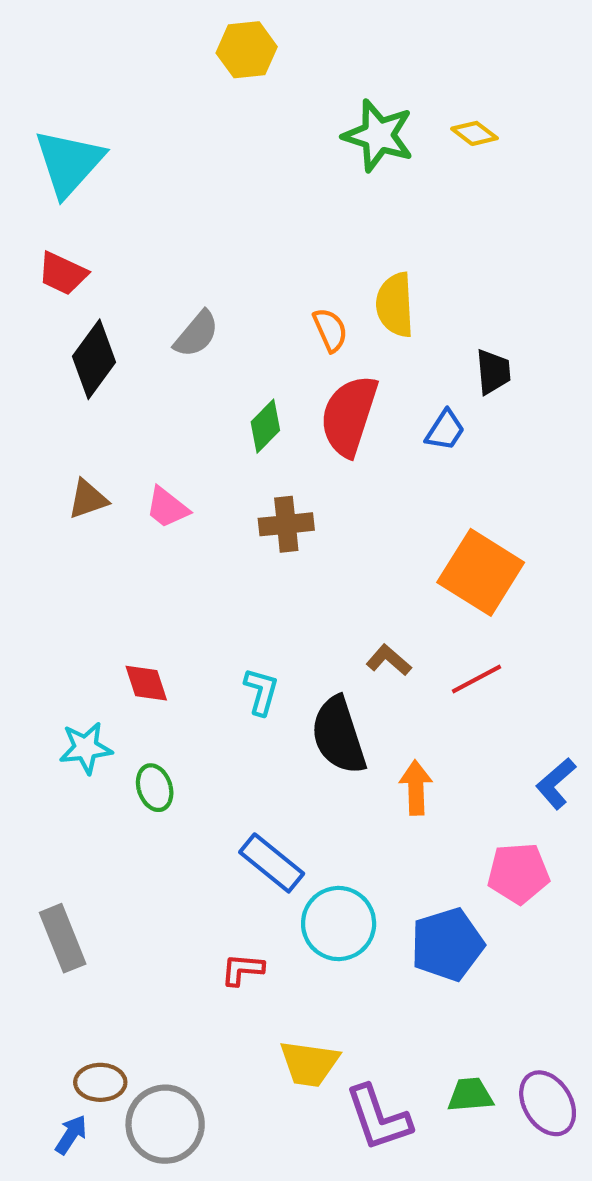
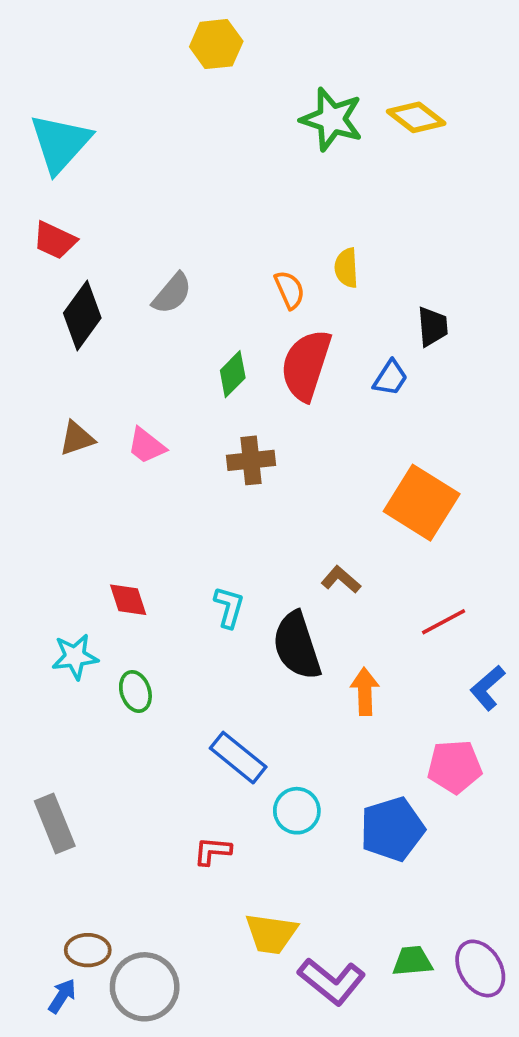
yellow diamond: (474, 133) -> (416, 117), size x1.4
yellow semicircle: (395, 305) -> (346, 268), size x0.7
red line: (477, 679) -> (444, 622), moved
cyan circle: (339, 924) -> (297, 811), size x0.7
purple L-shape: (378, 1118) -> (332, 981), turned -32

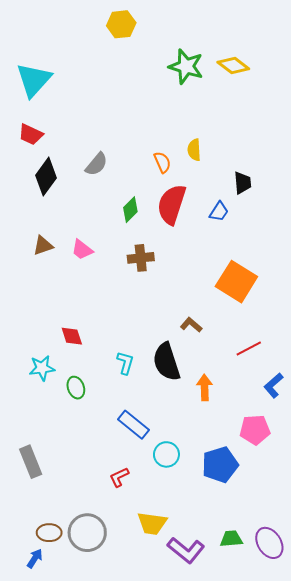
cyan L-shape: (229, 607) -> (125, 363), moved
red L-shape: (212, 851) -> (119, 477), turned -30
gray circle: (145, 987) -> (87, 533), moved

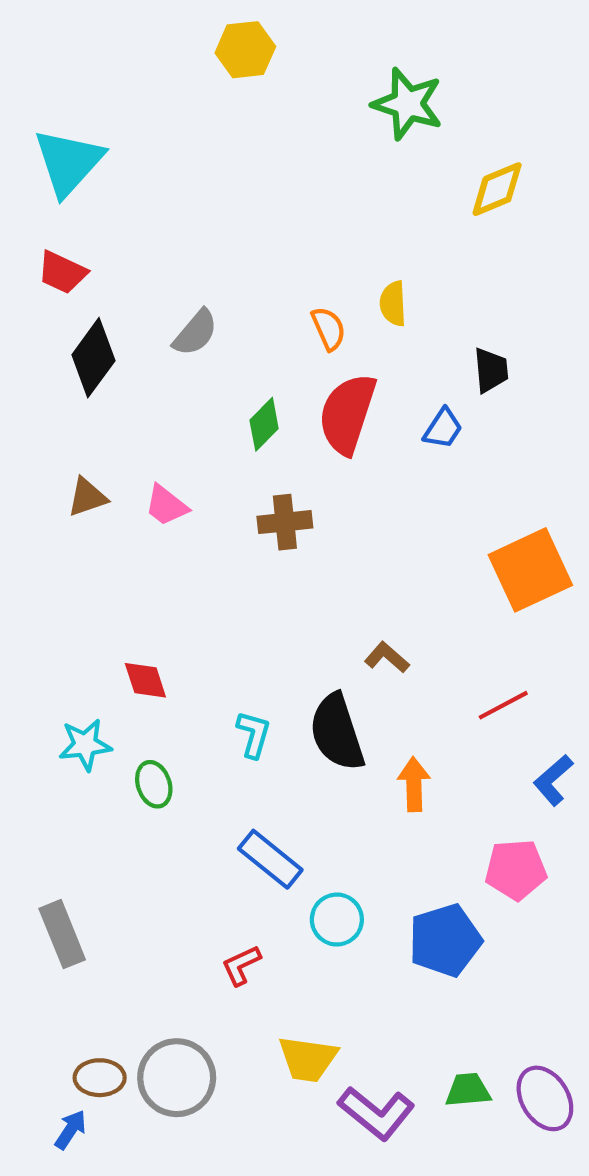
yellow diamond: (233, 65) -> (497, 189), moved, turned -60
green star: (186, 67) -> (408, 104), moved
orange square: (236, 282) -> (530, 570), moved, turned 33

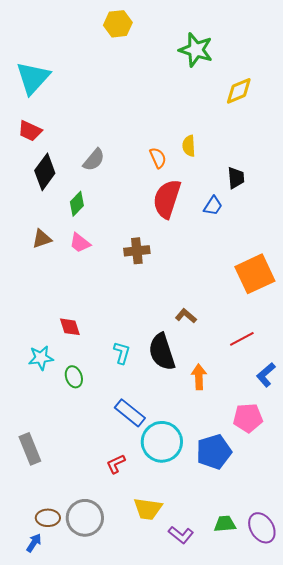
green diamond: (264, 424) -> (77, 204), moved
cyan circle: (337, 920) -> (162, 442), size x1.6
purple L-shape: (376, 1113) -> (181, 535), size x0.7

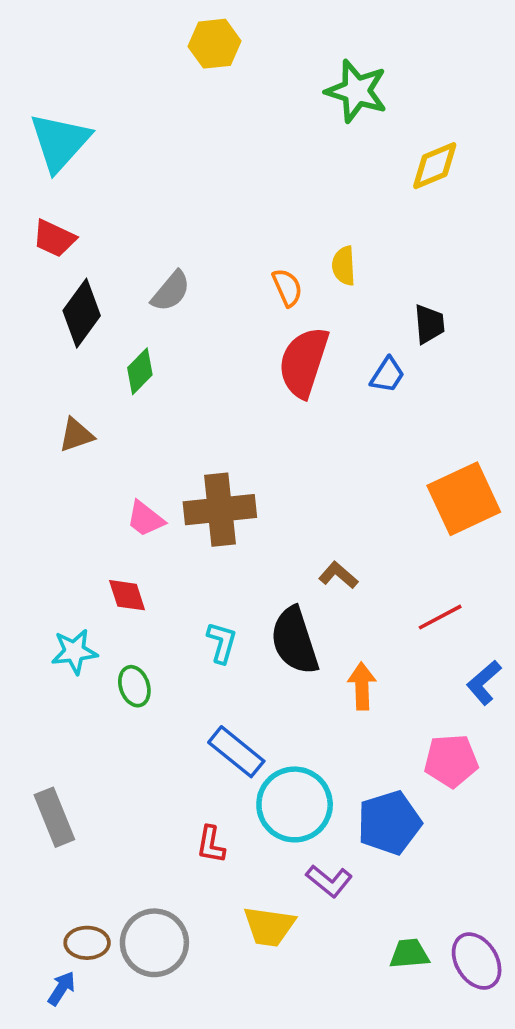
pink trapezoid: (80, 243) -> (145, 519), moved
brown cross: (137, 251) -> (220, 510), moved, size x1.5
red L-shape: (116, 464) -> (211, 845), turned -55
purple L-shape: (181, 535) -> (329, 881), moved

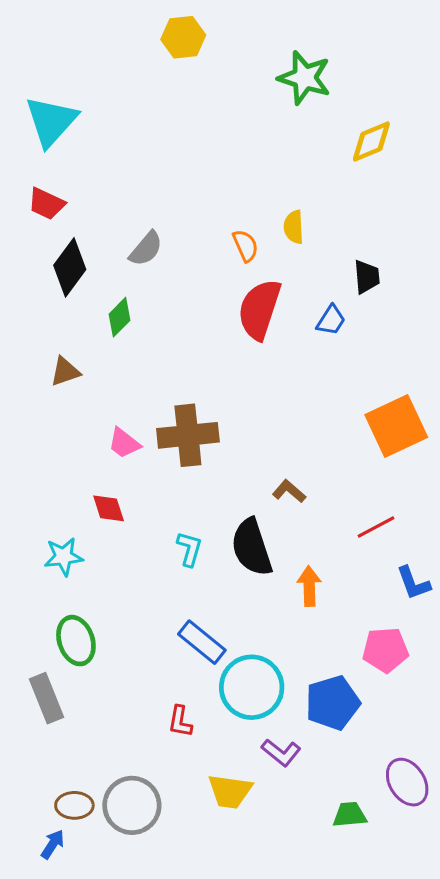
blue L-shape: (484, 683) -> (413, 583), turned -69
green ellipse: (134, 686) -> (76, 641), moved, size x1.4
purple ellipse: (477, 961) -> (407, 782), moved

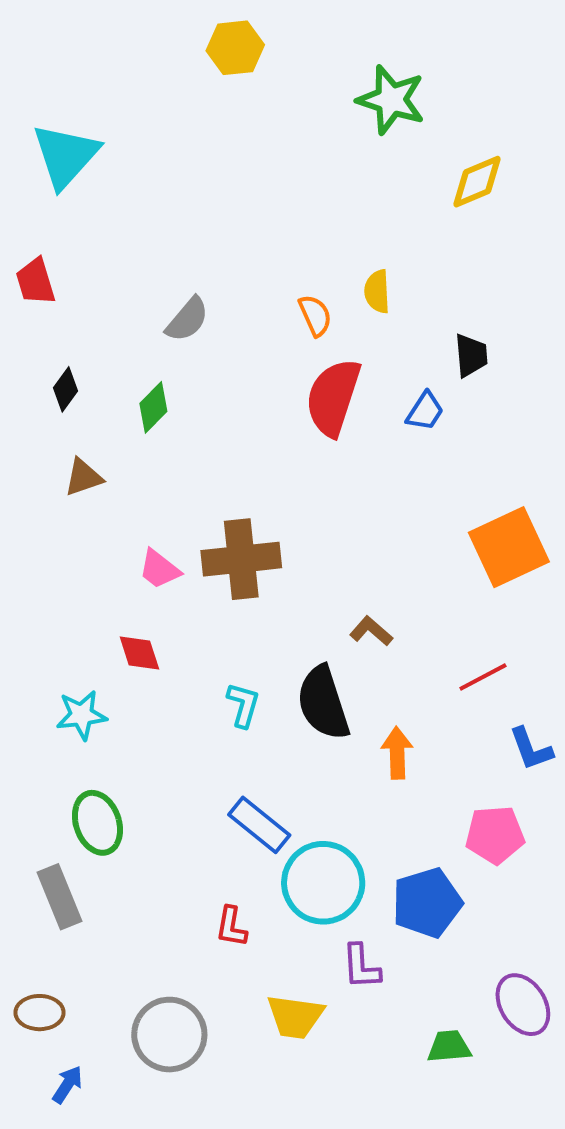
red trapezoid: (46, 204) -> (36, 281), moved, turned 48
black diamond: (70, 267) -> (65, 389), moved, size x0.6
purple L-shape: (281, 753) -> (361, 967), turned 48
brown ellipse: (74, 805) -> (40, 1013), moved

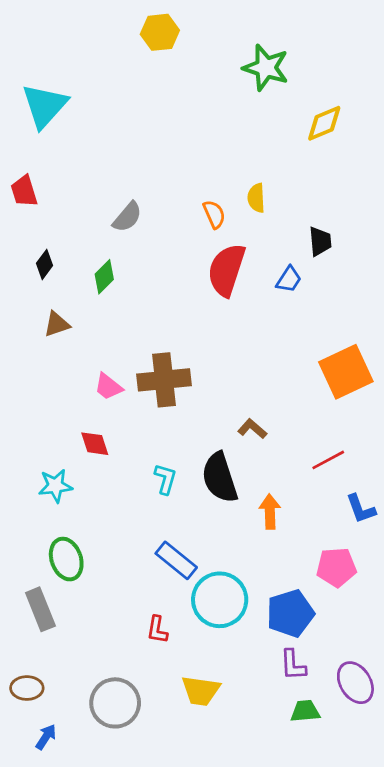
purple L-shape: (361, 967) -> (293, 665), moved

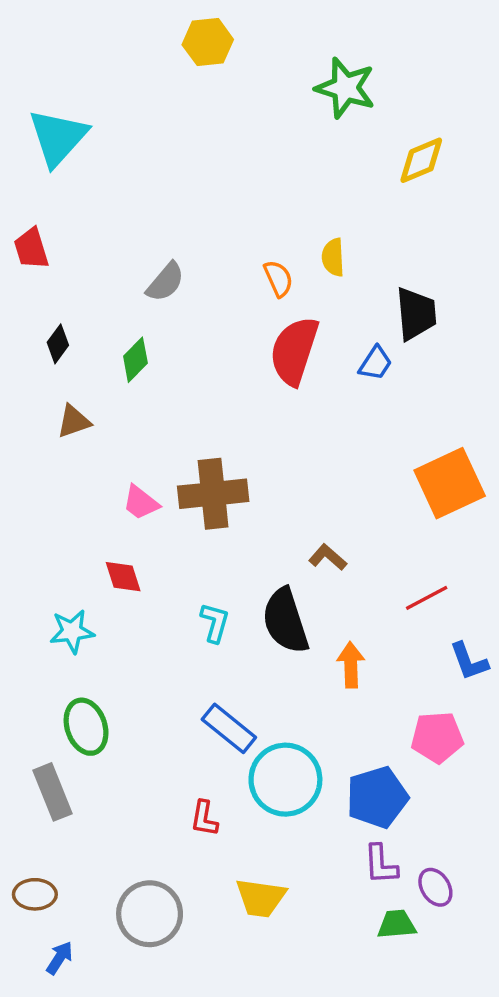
black trapezoid: (320, 241) -> (416, 314), size x1.4
purple ellipse: (355, 683) -> (435, 887), moved, size x0.7

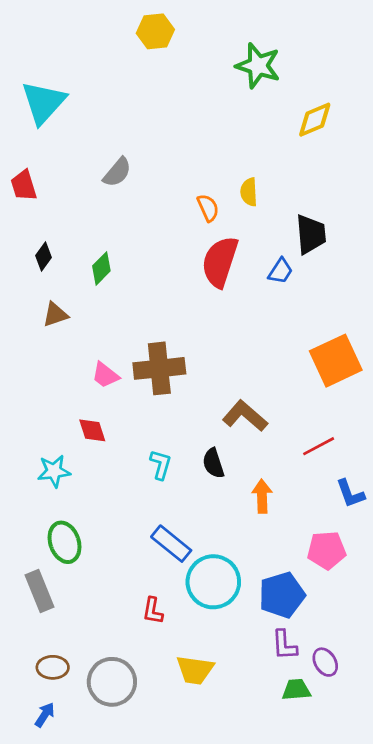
gray semicircle: (165, 282) -> (117, 172), moved
brown L-shape: (328, 557) -> (245, 416), size x1.6
black semicircle: (285, 621) -> (213, 463), size x0.6
brown ellipse: (35, 894) -> (53, 667), moved

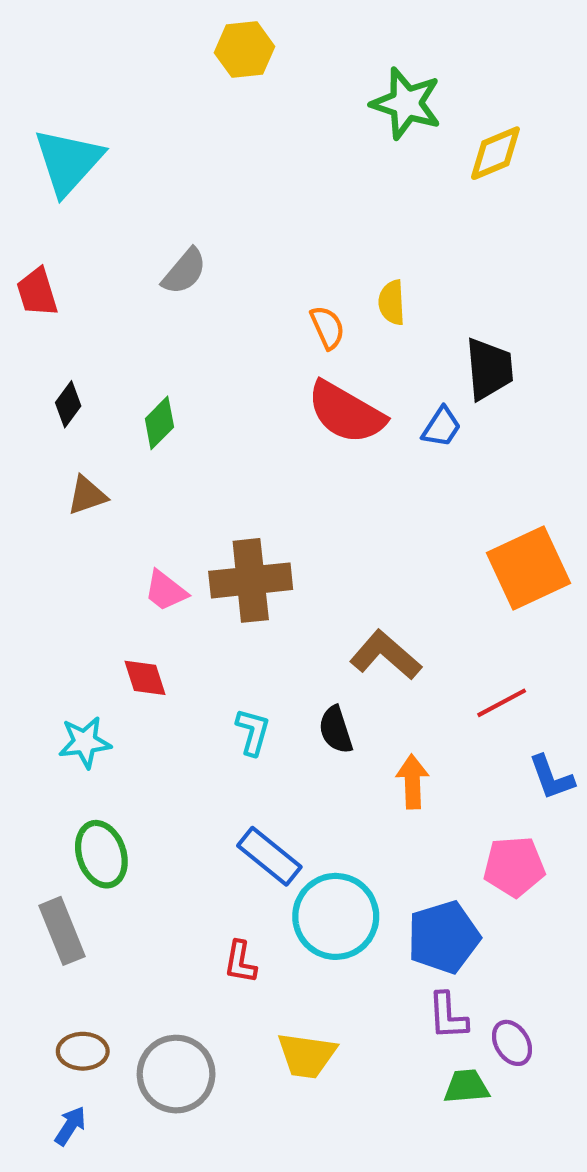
yellow diamond: (315, 120) -> (495, 153), moved
red semicircle: (220, 262) -> (346, 412), turned -78

